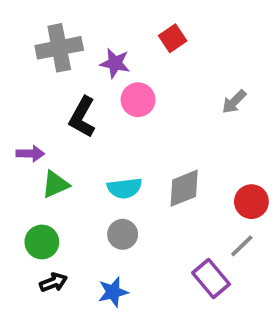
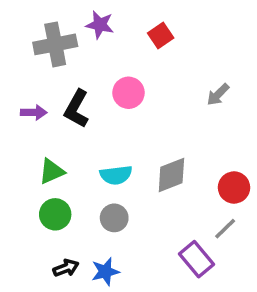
purple star: (115, 63) -> (100, 25), moved
purple arrow: (30, 154) -> (34, 112), moved
green circle: (42, 242) -> (55, 214), moved
black arrow: (53, 282) -> (66, 268), moved

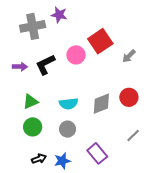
red square: (161, 36) -> (100, 41), moved, size x1.6
black L-shape: (77, 109) -> (45, 64), turned 35
red circle: (234, 188) -> (129, 97), moved
purple rectangle: (196, 259) -> (97, 153), moved

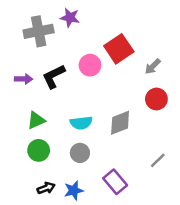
red circle: (129, 97) -> (156, 99), moved

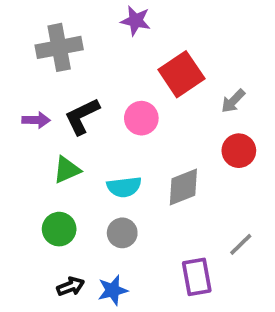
purple star: (70, 18) -> (136, 21), moved
pink circle: (90, 65) -> (141, 118), moved
green triangle: (36, 120) -> (67, 170), moved
purple rectangle: (115, 182) -> (197, 277), moved, turned 30

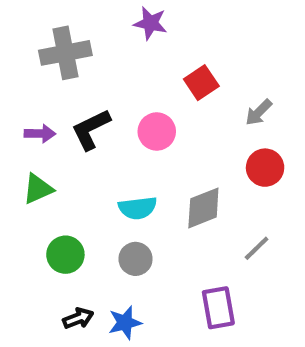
red square: (181, 74) -> (201, 83), size x0.7
green triangle: (67, 170) -> (38, 189), moved
gray line: (241, 244) -> (257, 248), moved

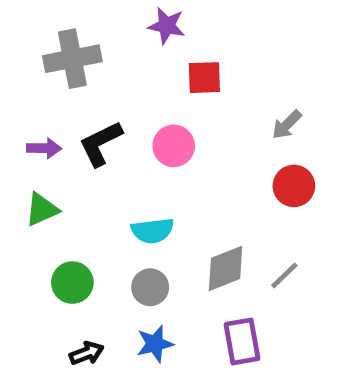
red square: (201, 83) -> (204, 78), moved, turned 32
gray diamond: (203, 208) -> (226, 268), moved
blue star: (125, 323) -> (155, 344), moved

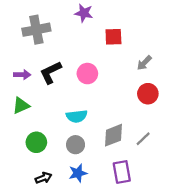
red square: (204, 78) -> (113, 37), moved

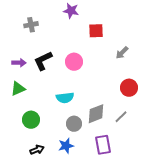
gray cross: (36, 30) -> (31, 25), size x0.6
red circle: (148, 94) -> (129, 88), moved
gray circle: (76, 145) -> (74, 124), moved

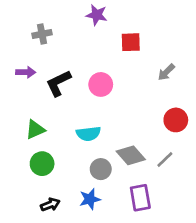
purple arrow: (19, 63) -> (26, 72), moved
green triangle: (18, 89) -> (35, 130), moved
gray diamond: (96, 114) -> (131, 155), turned 70

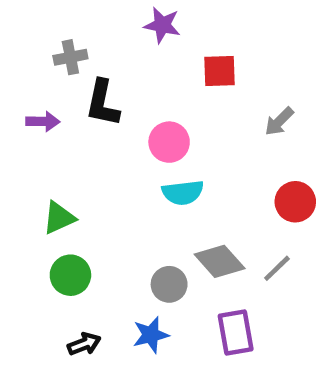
black L-shape: (58, 83) -> (103, 103), moved, turned -52
cyan semicircle: (88, 134) -> (183, 193), moved

